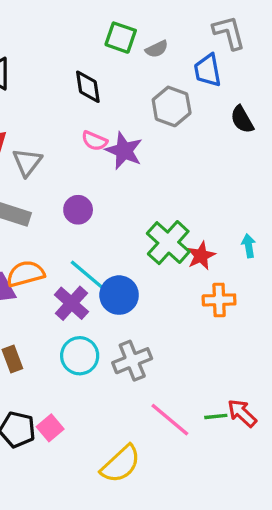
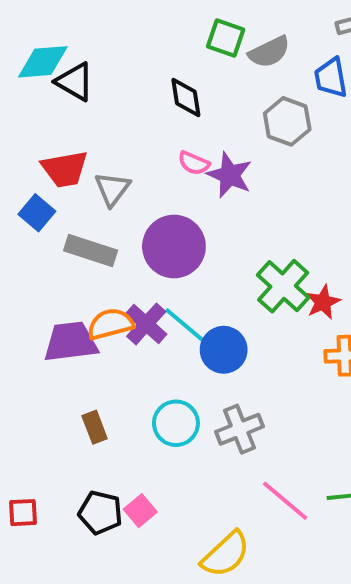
gray semicircle: (157, 49) -> (269, 52), size x1.5
purple circle: (78, 210) -> (174, 247), size x1.8
purple cross: (71, 303) -> (146, 324), moved

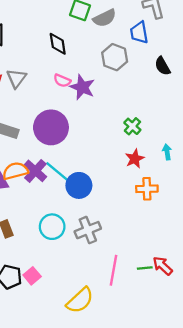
gray triangle: (112, 189) -> (16, 78), moved
green cross: (283, 286) -> (132, 126), moved, size x0.6
pink line: (285, 501) -> (113, 270), turned 60

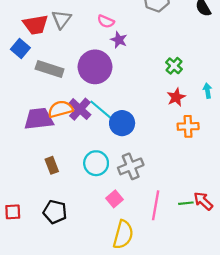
purple star: (82, 87) -> (119, 40), moved, size x0.7
pink square: (32, 276) -> (114, 199), moved
yellow semicircle: (80, 300) -> (123, 235), turned -32

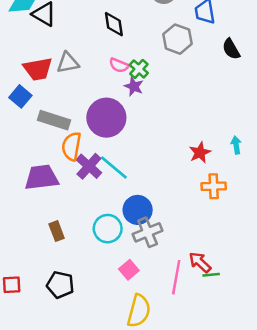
gray triangle: (61, 19) -> (68, 63), turned 42
green cross: (174, 66) -> (139, 69), moved
orange semicircle: (60, 109) -> (71, 146), moved, turned -65
blue circle: (122, 123) -> (138, 210), moved
red arrow: (203, 201) -> (200, 262), moved

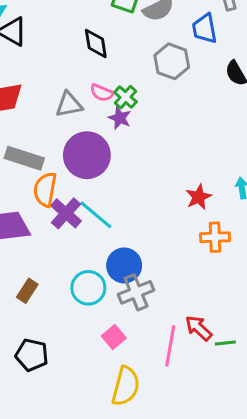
gray triangle: (68, 63) -> (69, 105), moved
brown rectangle: (57, 231) -> (27, 291), turned 54
green line: (211, 275) -> (225, 343), moved

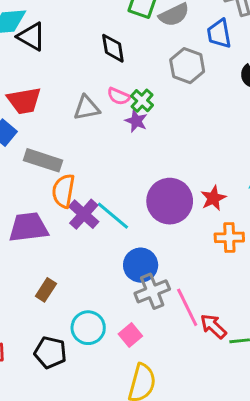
purple circle: (87, 155) -> (170, 201), moved
cyan circle: (88, 288) -> (88, 328), moved
pink line: (170, 346) -> (187, 307), moved, turned -36

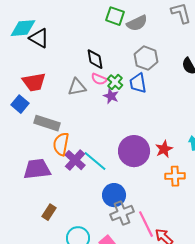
blue trapezoid: (219, 34) -> (138, 83), moved
black diamond: (113, 48) -> (95, 59), moved

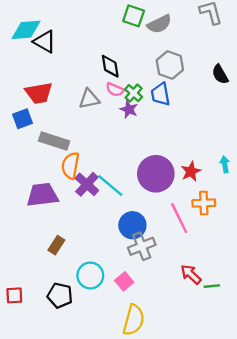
blue square: (20, 104) -> (22, 119), turned 30
pink line: (146, 224) -> (179, 218), moved

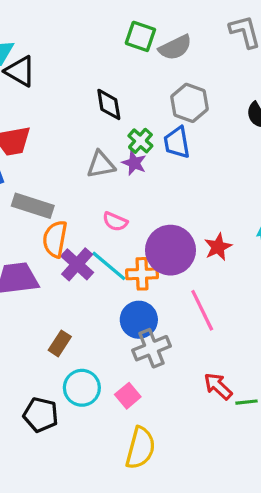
pink semicircle: (115, 90) -> (115, 222), moved
gray triangle: (89, 99) -> (101, 165), moved
orange cross: (204, 203) -> (142, 274), moved
brown rectangle: (56, 245) -> (60, 343), moved

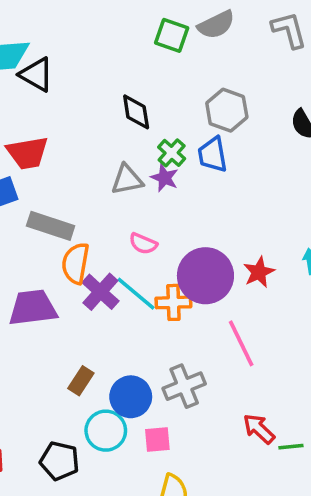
gray semicircle: (175, 47) -> (216, 25), moved
blue circle: (139, 320) -> (131, 397), moved
pink square: (128, 396) -> (157, 440), turned 35

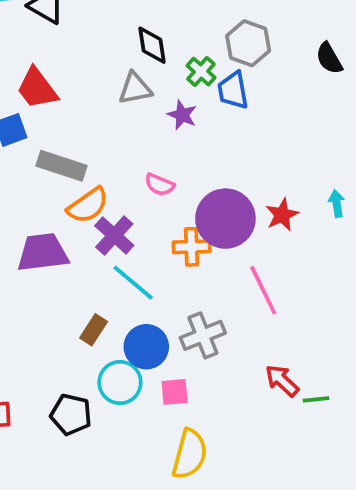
red trapezoid: (27, 153) -> (37, 88), turned 63
green cross: (172, 153) -> (201, 72), moved
gray triangle: (127, 180) -> (135, 88), moved
orange semicircle: (76, 263) -> (88, 205), turned -135
cyan line: (136, 294) -> (133, 283), moved

